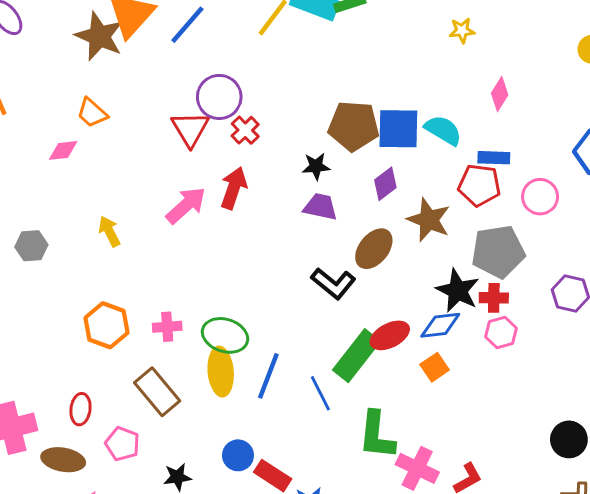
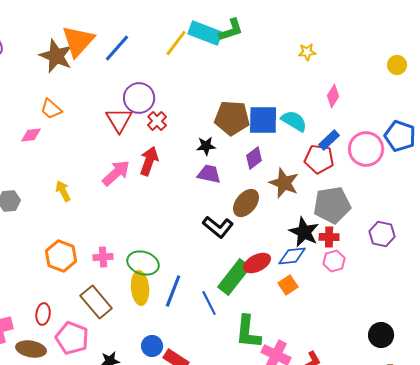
blue rectangle: (494, 158) -> (329, 140), turned -45
pink circle: (540, 197) -> (366, 149), moved, size x1.4
pink pentagon: (122, 444) -> (72, 338), size x1.4

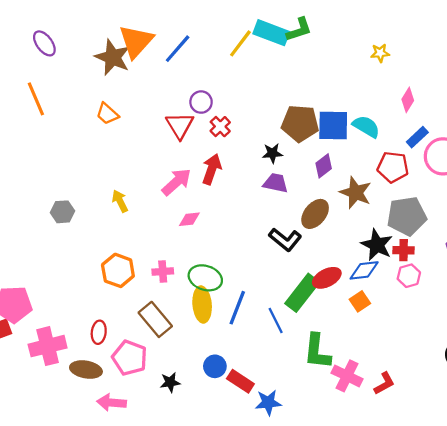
purple circle: (139, 98) -> (201, 102), size x0.7
pink diamond: (31, 135) -> (189, 219), moved
blue rectangle: (329, 140) -> (417, 137), moved

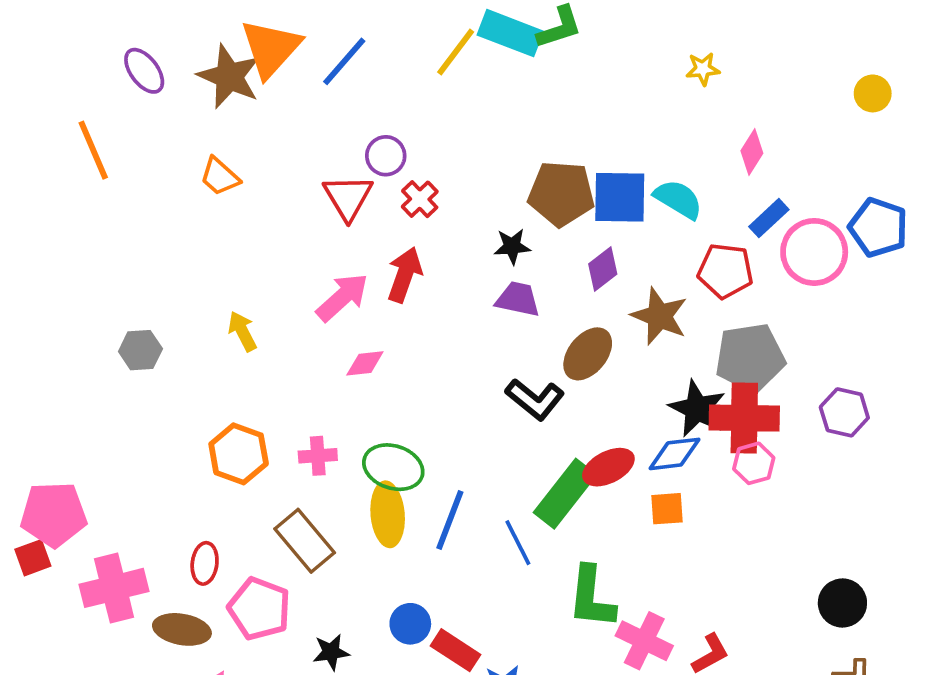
purple ellipse: (44, 43) -> (144, 71), moved
red cross: (404, 250) -> (744, 418), size x1.8
orange square: (360, 301) -> (667, 509), turned 30

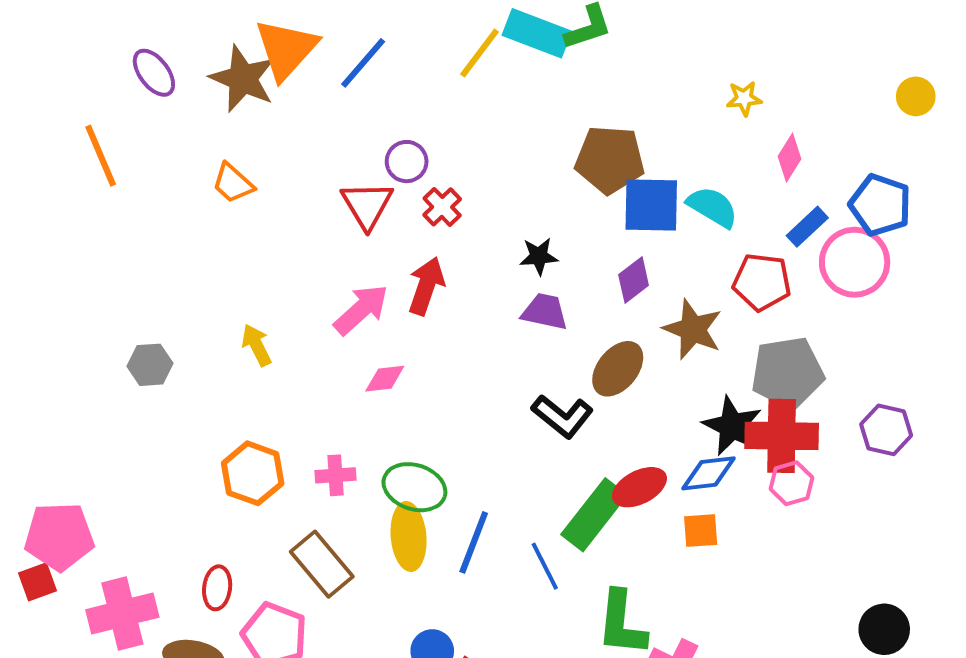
yellow star: (703, 69) -> (744, 98), moved
brown pentagon: (561, 193) -> (610, 160), moved
blue pentagon: (878, 227) -> (880, 205), moved

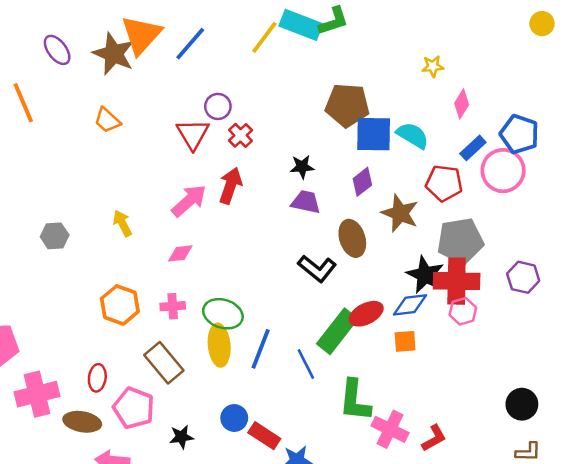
yellow circle: (916, 96) -> (542, 24), moved
brown ellipse: (618, 369) -> (352, 238), turned -57
pink diamond: (385, 379) -> (180, 253), moved

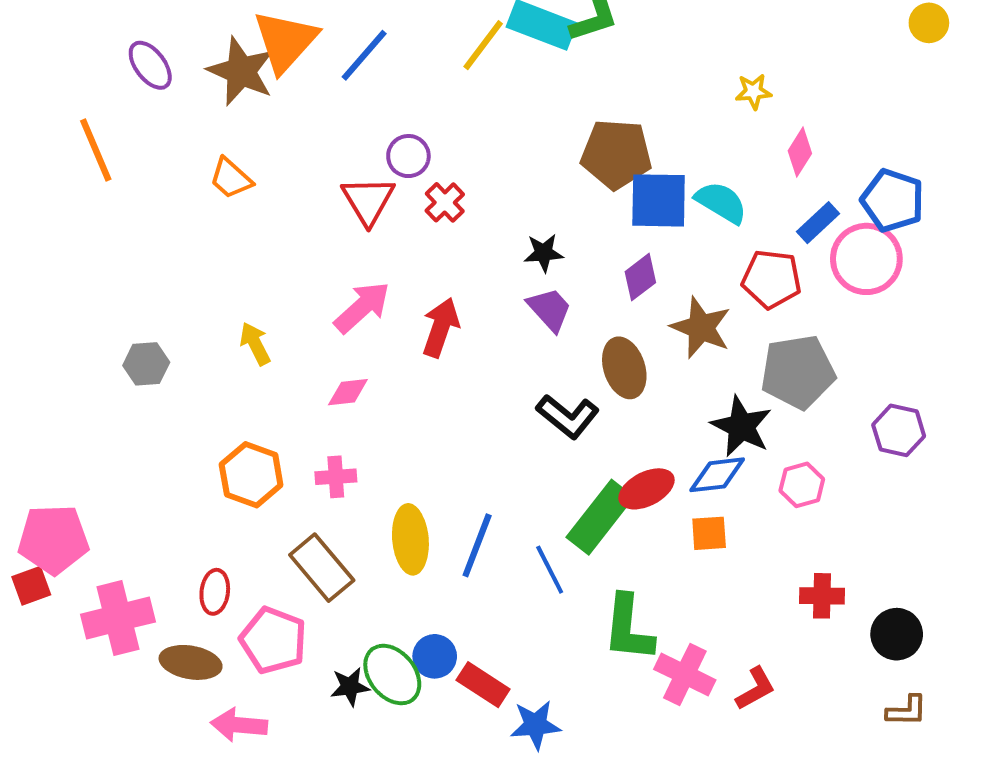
red arrow: (230, 186) -> (441, 328), moved
purple trapezoid: (306, 202) -> (550, 309), turned 36
red cross: (457, 281) -> (822, 596), moved, size x0.6
green ellipse: (223, 314) -> (392, 675), moved, turned 33

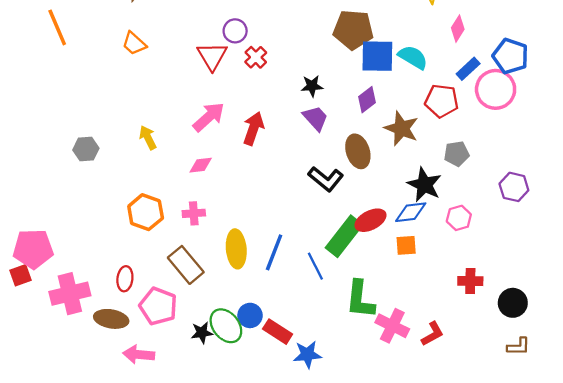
gray pentagon: (798, 372) -> (457, 154), size x0.6

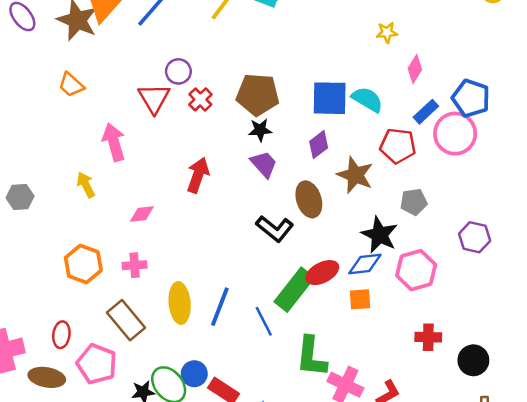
brown pentagon: (353, 30) -> (258, 95), moved
pink arrow: (209, 117) -> (114, 142), moved, turned -64
pink hexagon: (459, 218) -> (416, 270), size x1.5

